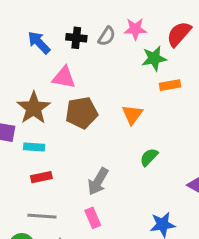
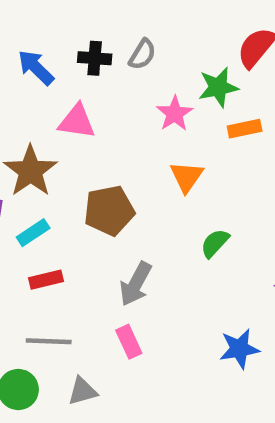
pink star: (135, 29) -> (175, 114), moved, turned -30
brown pentagon: (82, 113) -> (109, 210), moved
cyan rectangle: (34, 147) -> (33, 233), turned -36

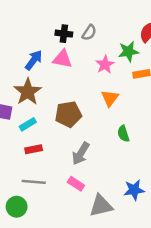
blue arrow: (36, 68) -> (34, 60), moved, turned 80
pink triangle: (77, 121) -> (62, 59), moved
green semicircle: (215, 243) -> (123, 134), turned -63
pink rectangle: (129, 342) -> (76, 184), turned -35
gray triangle: (82, 391) -> (101, 206), moved, size x1.5

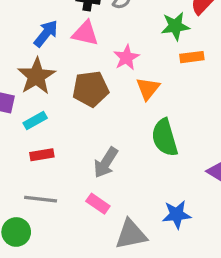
pink star: (105, 65) -> (126, 58), moved
brown pentagon: (68, 114) -> (91, 89), moved
green semicircle: (123, 134) -> (165, 138), size x1.6

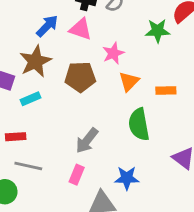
orange rectangle: (192, 57) -> (166, 91), moved
red rectangle: (42, 155) -> (16, 137), moved
pink rectangle: (98, 204) -> (77, 175), turned 72
blue star: (177, 214) -> (127, 178), moved

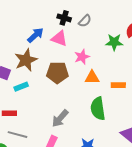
orange triangle: (129, 81) -> (92, 77), turned 42

